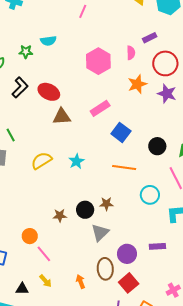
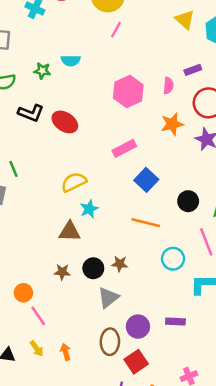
black L-shape: (20, 87) -> (31, 113), turned 60
brown triangle: (62, 116) -> (70, 232), moved
yellow semicircle: (41, 161) -> (74, 182), moved
orange arrow: (81, 282) -> (66, 352), moved

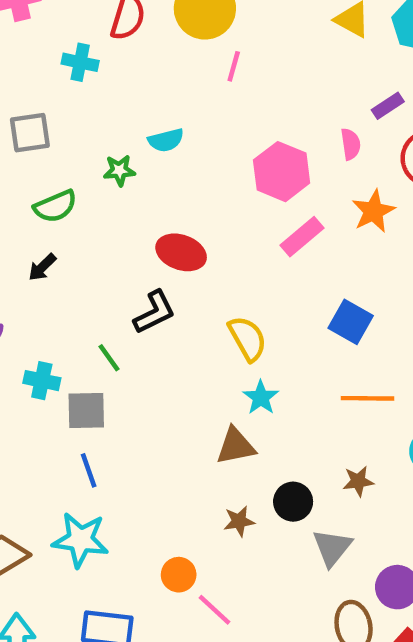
black L-shape: (31, 113) -> (154, 312), moved, turned -35
pink rectangle: (124, 148) -> (302, 237), moved
yellow semicircle: (74, 182) -> (247, 338), moved, turned 100
brown star: (120, 264) -> (358, 481), moved

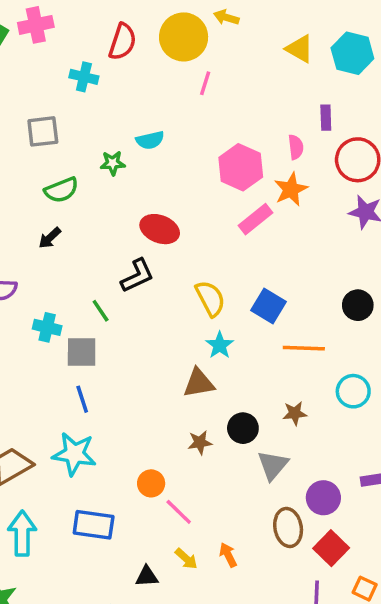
purple rectangle: (388, 106) -> (326, 118), turned -60
orange star: (373, 211) -> (291, 189), moved
blue square: (351, 322) -> (268, 306), moved

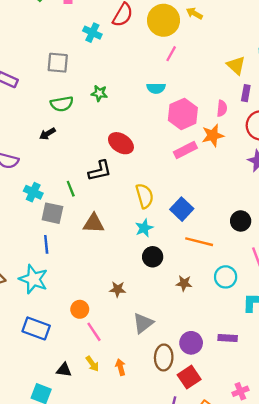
yellow triangle: (300, 49) -> (236, 65), moved
cyan semicircle: (150, 140) -> (156, 88), moved
brown triangle: (199, 383) -> (94, 223), moved
black circle: (243, 428) -> (153, 257), moved
gray triangle: (273, 465) -> (143, 323), moved

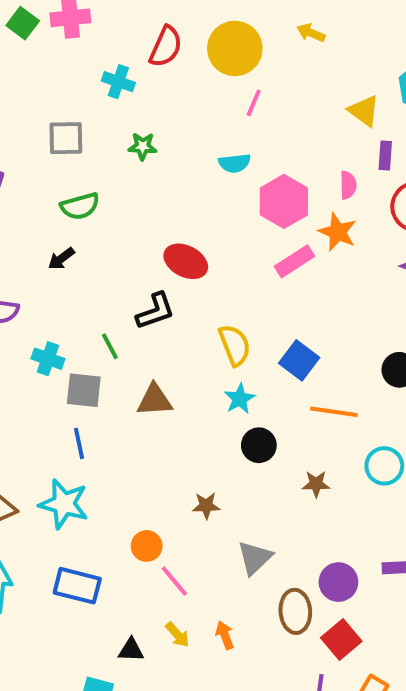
yellow arrow: (194, 13) -> (311, 33), moved
green star: (99, 93) -> (143, 146), moved
orange star: (213, 135) -> (338, 232), turned -30

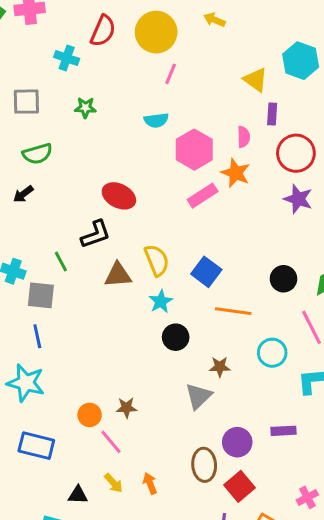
brown triangle: (155, 400) -> (118, 275), moved
brown star: (206, 506) -> (126, 408), moved
gray triangle: (255, 558) -> (198, 396), moved

